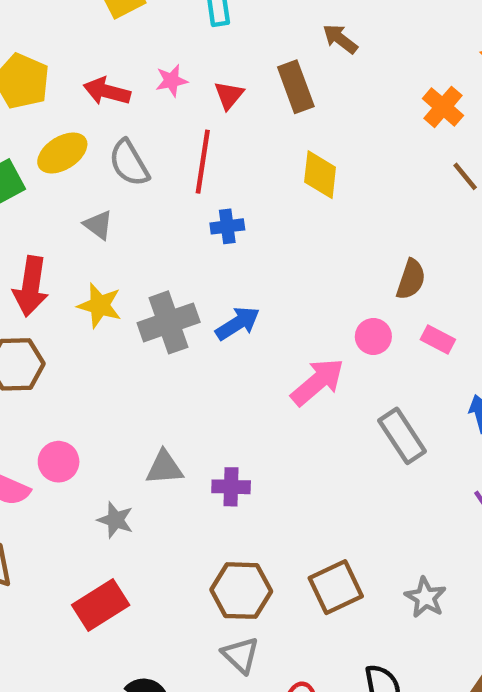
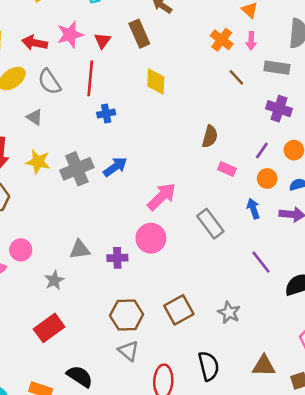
pink star: (171, 81) -> (70, 35), size x1.5
pink circle: (373, 336) -> (151, 238), moved, size x1.5
gray star: (115, 520) -> (54, 280), turned 30

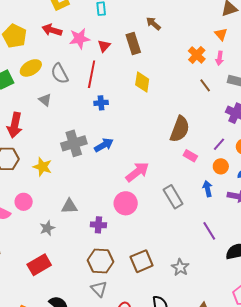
red arrow: (35, 43) -> (52, 30), moved
brown semicircle: (210, 136) -> (180, 129), size x1.5
yellow star: (38, 162) -> (42, 167), moved
purple cross: (117, 258) -> (98, 225), moved

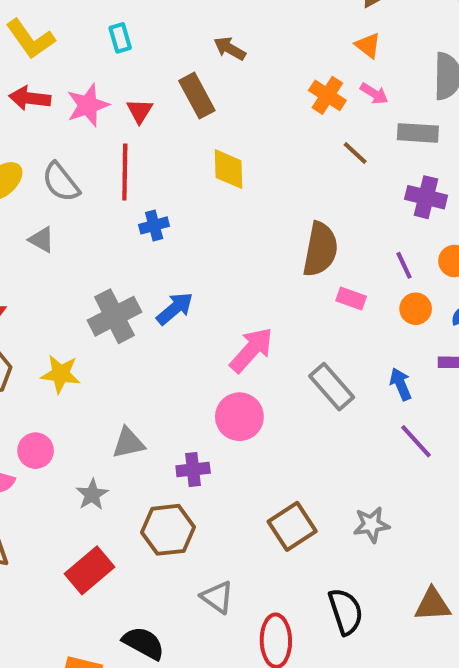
pink arrow: (220, 58) -> (374, 94), turned -56
purple line: (219, 144) -> (404, 265), turned -56
blue arrow: (208, 189) -> (401, 384), moved
brown hexagon: (100, 261) -> (168, 530), moved
gray star: (180, 267) -> (371, 525), turned -30

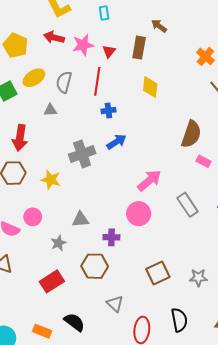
brown rectangle: (197, 96) -> (139, 48), turned 30
gray semicircle: (61, 182) -> (64, 82), turned 45
gray triangle: (42, 240) -> (50, 110), turned -40
blue arrow: (175, 309) -> (116, 142), moved

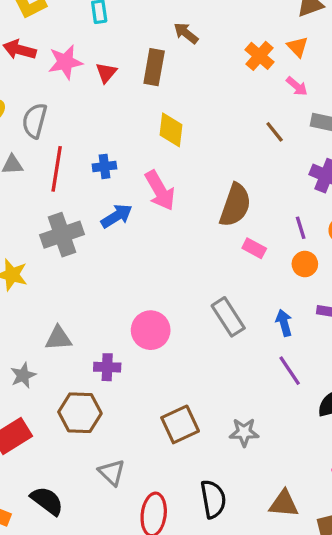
orange cross: (205, 56) -> (260, 56), moved
red line: (97, 81) -> (57, 169), moved
pink arrow: (149, 181) -> (160, 191), moved, turned 100

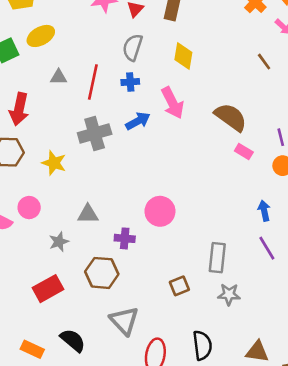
gray semicircle: (35, 121) -> (133, 47), moved
brown semicircle: (235, 205) -> (231, 117), turned -76
gray rectangle: (228, 317) -> (217, 258), moved, turned 36
brown square: (180, 424) -> (179, 286), size x0.7
gray triangle: (112, 472) -> (124, 321), size x1.4

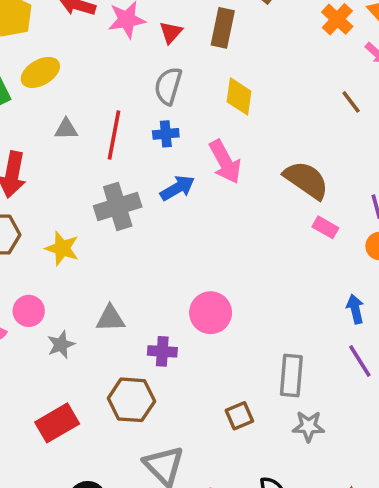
gray star: (59, 242) -> (61, 345), moved

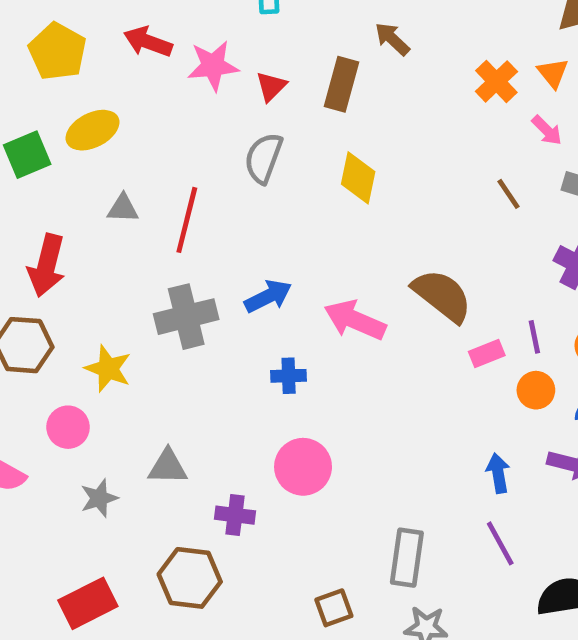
blue cross: (166, 134) -> (289, 376), moved
pink arrow: (225, 162) -> (355, 320), moved, turned 138
pink rectangle: (325, 227) -> (487, 353), moved, turned -55
pink circle: (29, 311) -> (68, 427), moved

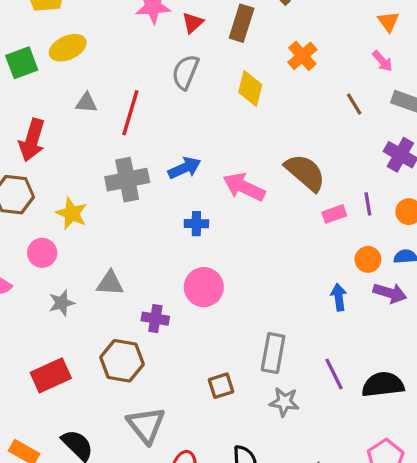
orange cross: (496, 81) -> (302, 56), moved
orange circle: (536, 390) -> (368, 259), moved
purple line: (500, 543) -> (334, 374), moved

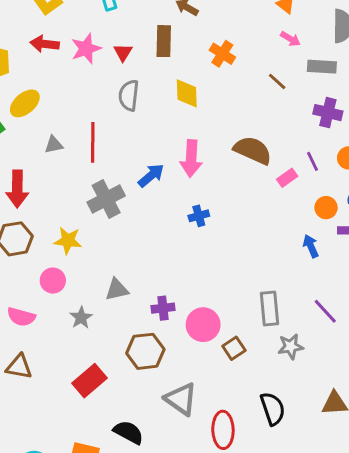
pink arrow: (244, 187) -> (191, 159), moved, turned -96
blue cross: (196, 224) -> (199, 216), moved
pink circle: (204, 287) -> (203, 325), moved

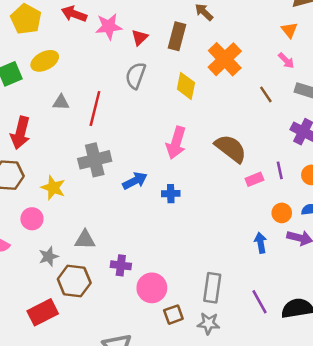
orange cross: (222, 54) -> (225, 59), size x1.5
blue arrow: (151, 176) -> (135, 181), moved
gray star: (291, 346) -> (208, 323), moved
brown hexagon: (145, 351) -> (74, 281), moved

